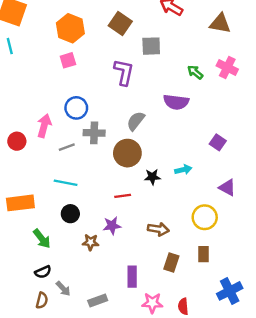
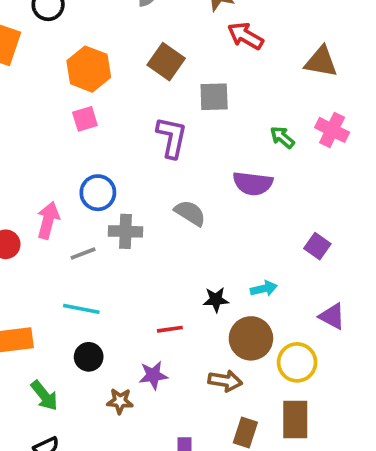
gray semicircle: (136, 121) -> (190, 213), turned 84
brown circle: (127, 153) -> (251, 338), moved
brown rectangle: (203, 254) -> (295, 420), size x1.5

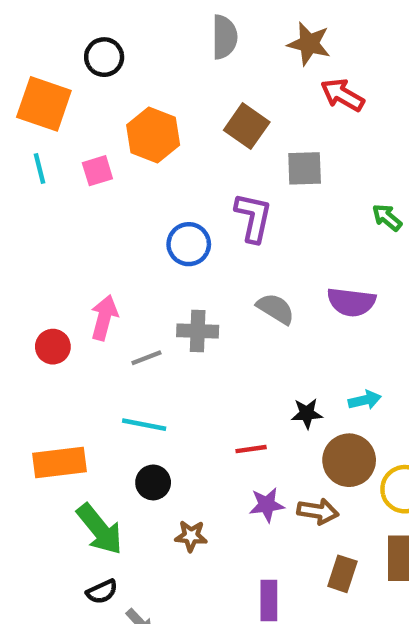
pink square: (85, 119) -> (97, 171), moved
purple semicircle: (253, 183) -> (351, 302), moved
blue circle: (98, 193) -> (189, 244), moved
purple star: (153, 375) -> (267, 505), moved
green arrow: (44, 396) -> (100, 529), size x1.4

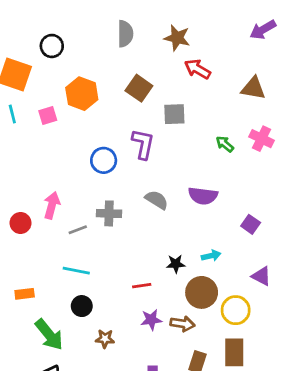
orange rectangle: (60, 462) -> (25, 294), size x0.6

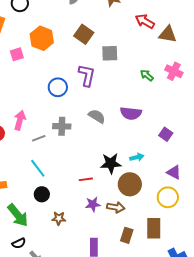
red arrow: (197, 69) -> (145, 21), moved
black star: (176, 264) -> (111, 163), size x1.5
cyan line: (76, 271) -> (38, 168), turned 42
yellow circle: (236, 310) -> (168, 197), moved

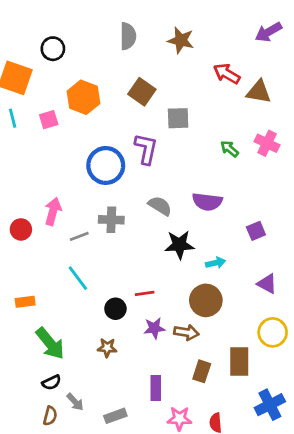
blue circle: (58, 87) -> (106, 165), size x1.4
purple square: (166, 134) -> (256, 231), turned 32
black star: (111, 163) -> (179, 245), moved
black circle: (42, 194) -> (115, 309), moved
yellow circle: (168, 197) -> (273, 332), moved

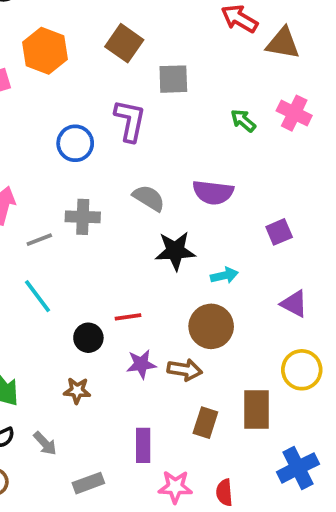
blue circle: (106, 165) -> (75, 143), size x0.7
gray arrow: (75, 402) -> (45, 443), moved

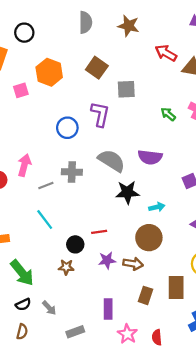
gray semicircle: (149, 198) -> (112, 161), size x1.4
brown star: (77, 391) -> (66, 267), moved
pink star: (175, 487) -> (127, 334), turned 30

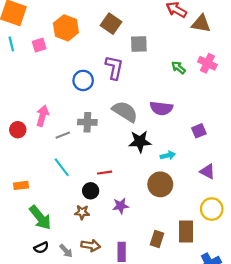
red line: (99, 232) -> (105, 173), moved
brown arrow: (133, 264) -> (91, 245), moved

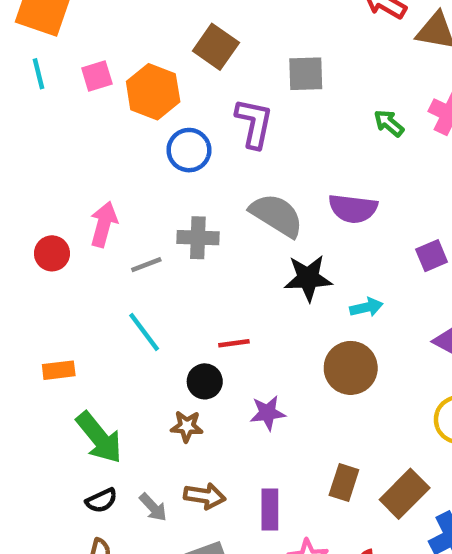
brown square: (111, 24) -> (216, 47), moved
orange hexagon: (66, 28) -> (153, 92), moved
brown rectangle: (186, 232) -> (405, 494), moved, turned 45

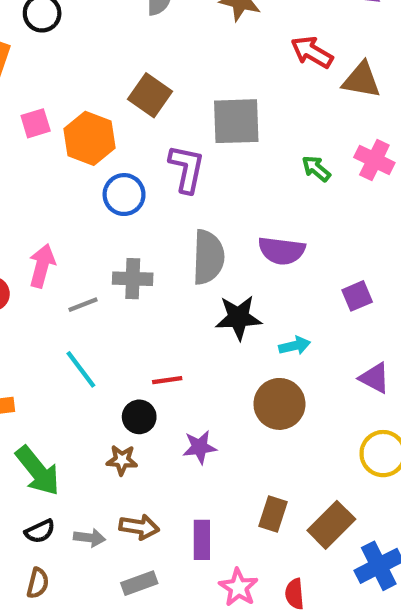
gray square: (306, 74) -> (236, 121), size x1.4
gray semicircle: (277, 215) -> (208, 257), turned 60
gray arrow: (153, 507) -> (90, 538), turned -40

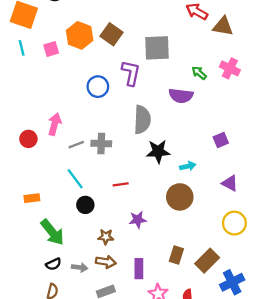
orange hexagon: (90, 138) -> (80, 35), moved
purple semicircle: (282, 251) -> (181, 96), moved
gray cross: (133, 279) -> (101, 143), moved
black circle: (139, 417) -> (85, 205), moved
brown star: (122, 460) -> (106, 237), moved

